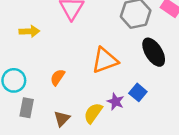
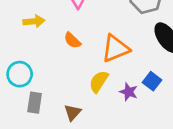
orange semicircle: (58, 77) -> (72, 40), moved, turned -78
yellow semicircle: (93, 113) -> (99, 82), moved

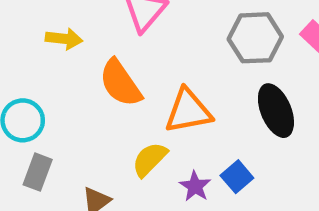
orange semicircle: (72, 40) -> (120, 83), size x1.6

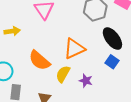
orange semicircle: (120, 83) -> (39, 60), moved
blue square: (237, 177) -> (112, 62), moved

